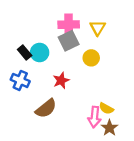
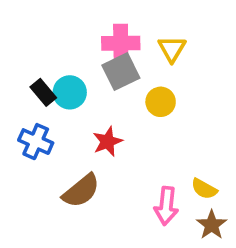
yellow semicircle: (106, 108) -> (204, 189), moved
brown star: (109, 128) -> (212, 225), moved

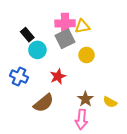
yellow triangle: (172, 49) -> (82, 26), moved, turned 49
black rectangle: (43, 92) -> (27, 35), moved
pink arrow: (166, 206) -> (81, 119), moved
brown star: (212, 225) -> (85, 99), moved

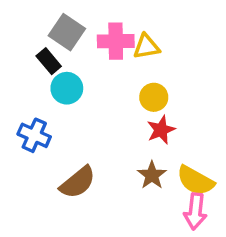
gray square: (65, 39) -> (67, 32), moved, turned -30
red star: (58, 76) -> (161, 130), moved
yellow semicircle: (110, 102) -> (195, 181), size x1.5
pink arrow: (81, 119) -> (195, 211), moved

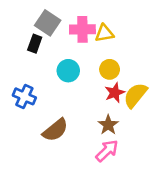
black rectangle: (49, 61) -> (35, 44), turned 60
cyan circle: (67, 88) -> (68, 71), moved
yellow semicircle: (195, 181) -> (135, 95), moved, turned 100
pink arrow: (195, 211) -> (107, 151), moved, turned -140

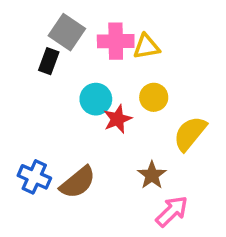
red star: (115, 93) -> (118, 119), moved
blue cross: (24, 96) -> (34, 177), moved
pink arrow: (107, 151) -> (172, 211), moved

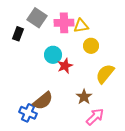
black rectangle: (49, 61) -> (18, 34), moved
yellow circle: (154, 97) -> (91, 46), moved
blue cross: (34, 177) -> (28, 113), moved

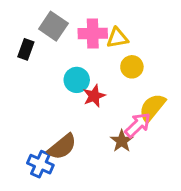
pink arrow: (95, 117) -> (138, 125), moved

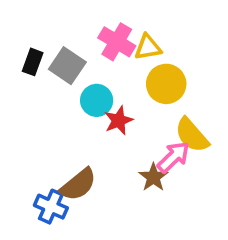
gray square: (53, 26) -> (67, 66), moved
pink cross: (93, 33) -> (117, 42), turned 32
yellow circle: (132, 67) -> (166, 84), size x1.4
yellow semicircle: (152, 108) -> (192, 135), turned -80

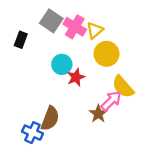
yellow triangle: (148, 47) -> (95, 30), turned -30
gray square: (67, 66) -> (51, 21), moved
brown semicircle: (78, 185) -> (50, 118), turned -30

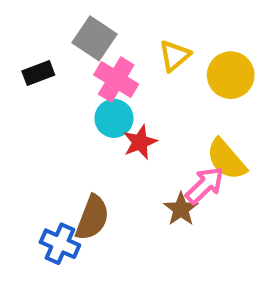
pink cross: (75, 27) -> (116, 79), moved
black rectangle: (21, 40) -> (38, 73), turned 49
yellow circle: (106, 54) -> (231, 75), moved

